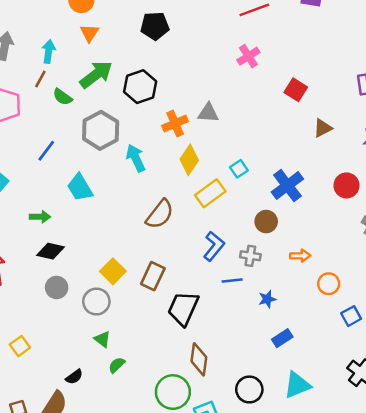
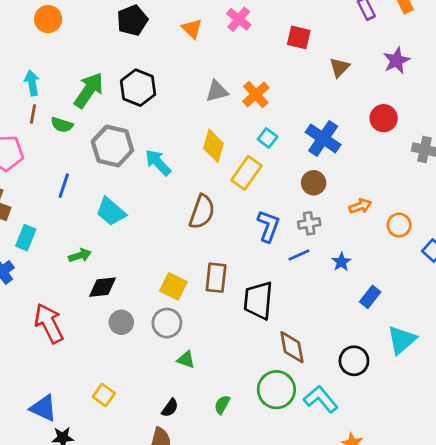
orange triangle: (89, 33) -> (192, 29), moved
orange cross: (175, 124) -> (256, 94), moved
green semicircle: (117, 365) -> (222, 405), moved

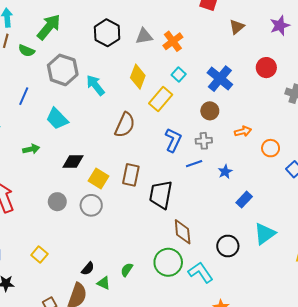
black hexagon: (138, 88) -> (107, 33), moved
black diamond: (102, 287) -> (73, 162), moved
green triangle: (186, 360) -> (104, 283), moved

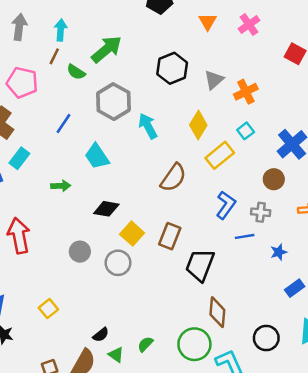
gray triangle: (144, 36) -> (214, 80), turned -42

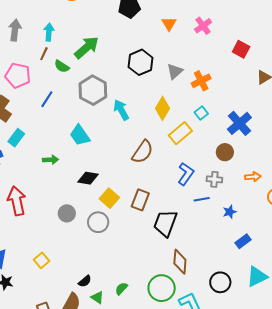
blue line: (63, 123) -> (47, 99), moved

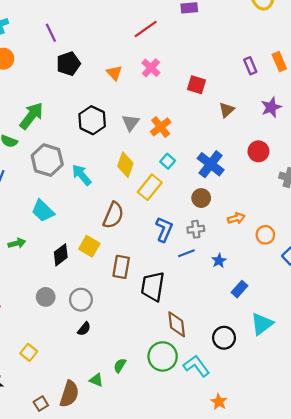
black diamond: (88, 178) -> (61, 255), turned -35
yellow square: (109, 198) -> (89, 246), moved
black semicircle: (85, 281) -> (84, 329), moved

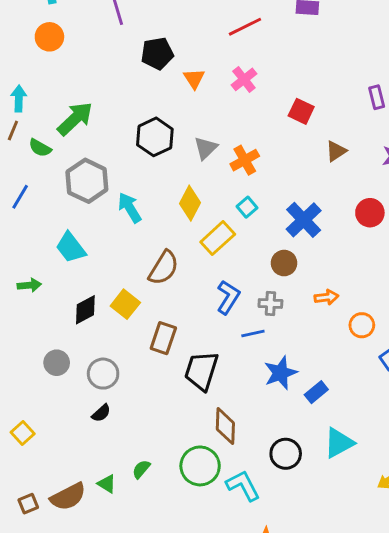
black pentagon: (68, 64) -> (157, 53), moved
blue star: (219, 261) -> (281, 373), moved, size x1.6
brown semicircle: (69, 394) -> (68, 497), turned 36

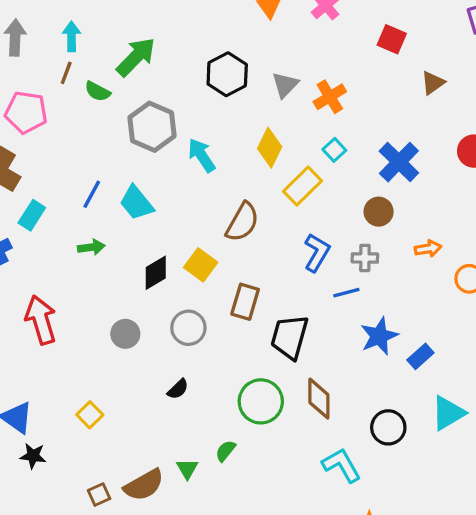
blue line: (20, 197) -> (92, 194), moved
gray circle: (103, 374) -> (188, 328), moved
green circle: (200, 466) -> (261, 401), moved
green triangle: (107, 484) -> (187, 469), turned 30

